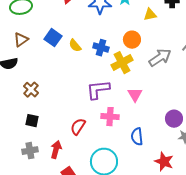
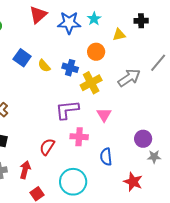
orange circle: (132, 40) -> (96, 52), moved

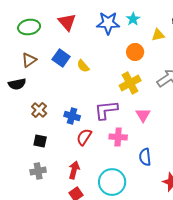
red triangle: (38, 15) -> (67, 22), moved, turned -30
blue cross: (70, 68) -> (72, 116), moved
red semicircle: (47, 147) -> (84, 137), moved
red arrow: (25, 170) -> (74, 170), moved

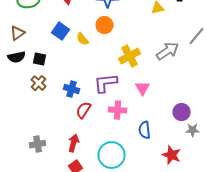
orange circle: (135, 52) -> (105, 25), moved
brown triangle: (29, 60) -> (18, 33), moved
black square: (40, 141) -> (40, 59), moved

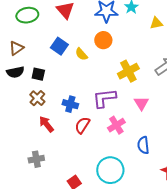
pink cross: (118, 110) -> (116, 125), turned -36
red arrow: (74, 143) -> (46, 124), moved, turned -54

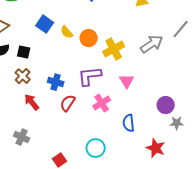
orange circle: (103, 40) -> (89, 38), moved
gray cross: (36, 159) -> (22, 137), turned 35
cyan circle: (110, 170) -> (96, 148), size x0.7

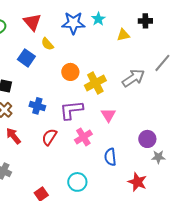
yellow semicircle: (67, 32) -> (47, 44), moved
blue cross: (56, 82) -> (37, 106), moved

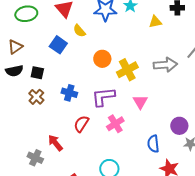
gray arrow: (133, 78) -> (165, 65), turned 30
red arrow: (13, 136) -> (55, 143), moved
blue semicircle: (110, 157) -> (153, 144), moved

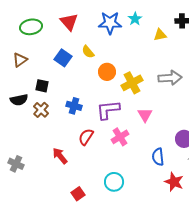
yellow semicircle: (79, 31) -> (88, 52), moved
black semicircle: (14, 71) -> (19, 100), moved
gray cross: (35, 158) -> (16, 164), moved

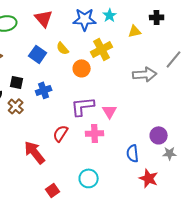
yellow cross: (132, 83) -> (102, 49), moved
blue cross: (74, 106) -> (44, 90), moved, turned -35
pink triangle: (145, 115) -> (110, 111), moved
pink cross: (120, 137) -> (95, 133), turned 30
red arrow: (60, 156) -> (35, 152), size x1.4

